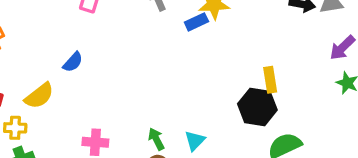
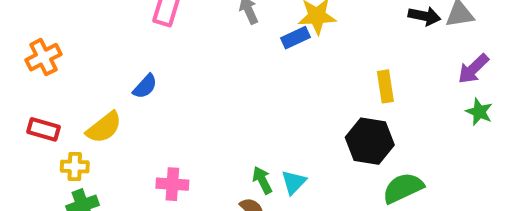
yellow rectangle: (270, 80) -> (385, 86), moved
green arrow: (156, 139) -> (262, 180), moved

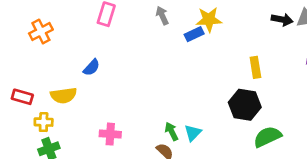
orange cross: (43, 57) -> (41, 31), moved
yellow semicircle: (104, 127) -> (64, 95), turned 30

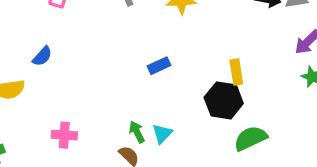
blue rectangle: (194, 34) -> (159, 66), moved
yellow rectangle: (255, 67) -> (236, 72), moved

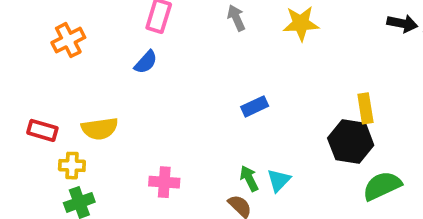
blue semicircle: (42, 56) -> (146, 62), moved
blue rectangle: (159, 66) -> (255, 106), moved

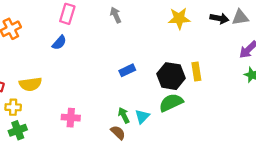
yellow star: (301, 23) -> (179, 18), moved
black hexagon: (351, 142) -> (171, 76), moved
green semicircle: (382, 186) -> (171, 103), moved

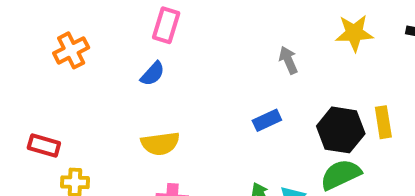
gray arrow: (116, 15) -> (288, 60), moved
yellow semicircle: (30, 84) -> (160, 144), moved

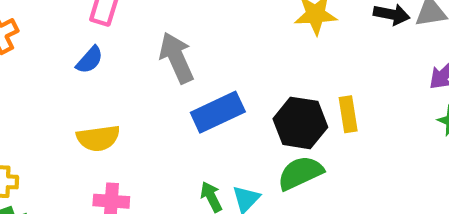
gray arrow: (288, 60) -> (177, 58), moved, size x1.6
blue rectangle: (267, 120) -> (218, 112), size x1.6

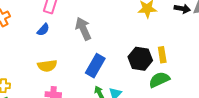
blue rectangle: (218, 112) -> (95, 66), moved, turned -35
green semicircle: (300, 173) -> (159, 80), moved

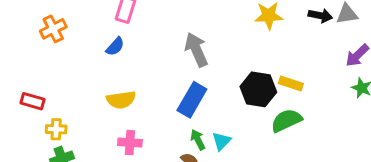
gray arrow: (83, 29) -> (196, 50), moved
yellow rectangle: (162, 55) -> (291, 83), turned -63

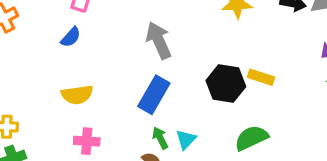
green semicircle: (286, 120) -> (251, 138), moved

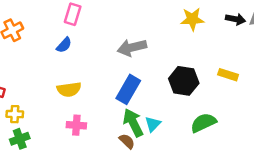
gray arrow: (159, 40) -> (132, 48), turned -80
yellow rectangle: (261, 77) -> (228, 75), moved
green arrow: (160, 138) -> (133, 123), size x1.6

